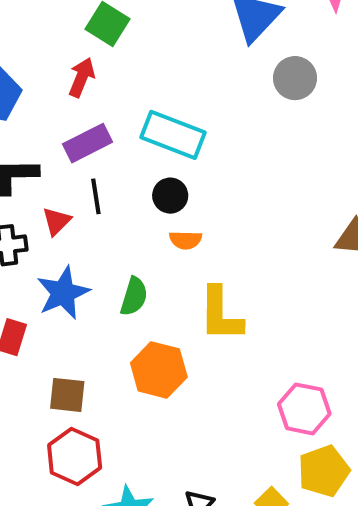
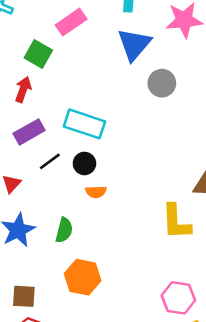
black line: (96, 196) -> (50, 161), moved, turned 65
yellow L-shape: (221, 314) -> (176, 222), moved

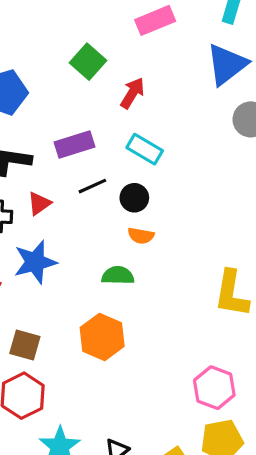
green square: (38, 54) -> (88, 62), moved
red arrow: (23, 89) -> (132, 93), moved
cyan rectangle: (84, 124) -> (145, 149), size x0.7
green semicircle: (64, 230) -> (118, 276), moved, turned -115

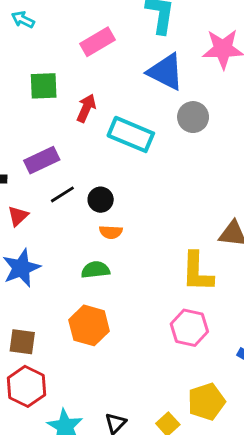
green square: (88, 62) -> (44, 86), turned -36
blue triangle: (227, 64) -> (166, 72), turned -48
cyan rectangle: (145, 149) -> (131, 134), moved, size x1.4
pink hexagon: (214, 388) -> (189, 328), moved

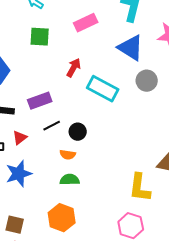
green square: (44, 86) -> (40, 37), moved
orange semicircle: (111, 232) -> (68, 155), moved

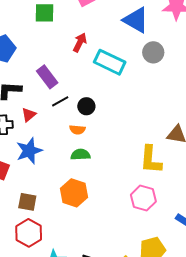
purple rectangle: (40, 101) -> (47, 77), turned 75

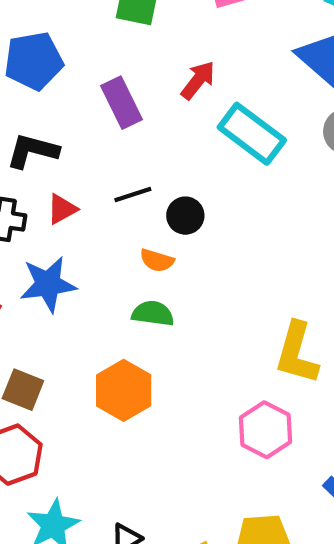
purple rectangle: (47, 77) -> (122, 103), moved

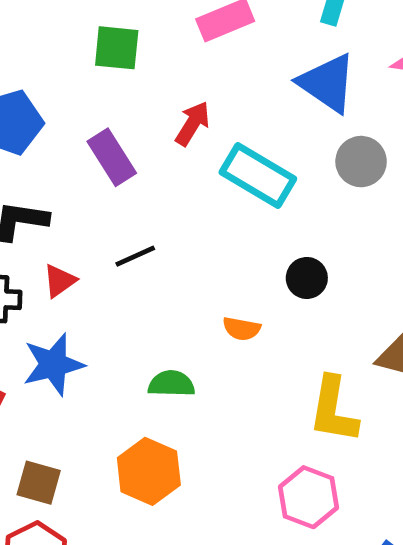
black circle: (185, 216) -> (307, 278), moved
orange semicircle: (157, 260) -> (242, 329), moved

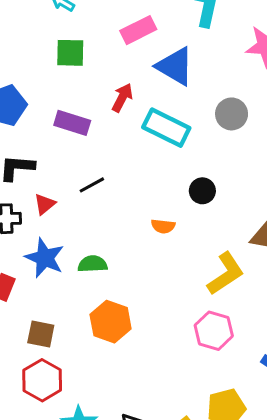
blue triangle: (327, 83) -> (175, 66), moved
purple rectangle: (112, 157) -> (72, 123), turned -36
blue star: (53, 364) -> (45, 258), turned -30
green semicircle: (171, 384) -> (93, 264), moved
yellow L-shape: (333, 410) -> (226, 274), turned -129

